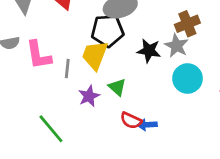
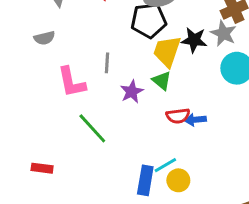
pink L-shape: (39, 55) -> (72, 82), moved
yellow trapezoid: (95, 55) -> (167, 51), moved
red semicircle: (131, 120) -> (178, 116), turned -30

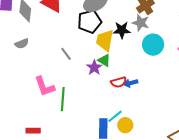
gray line: (107, 63) -> (66, 54), turned -32
pink L-shape: (72, 82) -> (45, 86), moved
purple star: (132, 92) -> (94, 68), moved
green line: (92, 128) -> (63, 99), turned 55

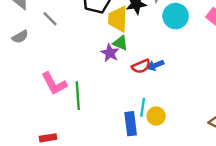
gray line: (66, 54) -> (50, 19), moved
cyan line: (115, 116) -> (143, 107), turned -35

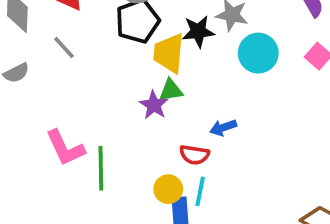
green triangle: (120, 43) -> (171, 90), turned -35
red semicircle: (141, 66) -> (194, 155), moved, turned 30
yellow circle: (156, 116) -> (168, 189), moved

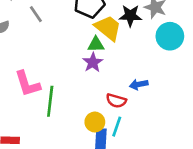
yellow trapezoid: (169, 53) -> (108, 28), turned 116
green triangle: (171, 90) -> (96, 44), moved

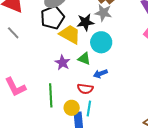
cyan circle: (170, 36) -> (101, 42), moved
green triangle: (96, 44) -> (84, 59), moved, turned 32
green line: (50, 101) -> (51, 95), moved

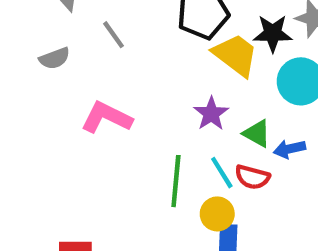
green triangle: (84, 59) -> (257, 133), moved
pink L-shape: (15, 87) -> (107, 117), moved, turned 135
cyan line: (89, 108) -> (222, 173), moved, turned -49

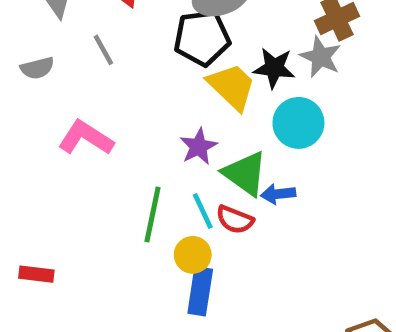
green triangle: (257, 133) -> (245, 173), size x1.5

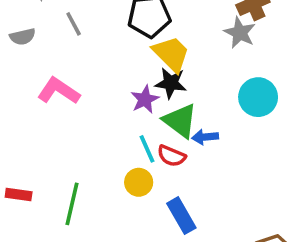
black star: (274, 68) -> (171, 83), moved
cyan circle: (298, 123) -> (258, 97), moved
green line: (152, 214) -> (72, 204), moved
blue rectangle: (200, 291) -> (181, 216), moved, turned -40

